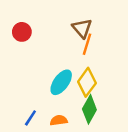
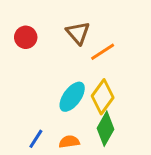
brown triangle: (82, 28) -> (78, 33), moved
orange line: (87, 44) -> (103, 52), turned 40

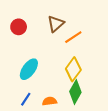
brown triangle: (78, 33) -> (56, 24), turned 30
cyan ellipse: (72, 97) -> (29, 69), moved

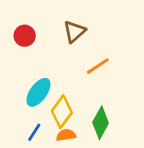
orange line: (73, 37) -> (98, 66), moved
yellow diamond: (73, 69) -> (62, 112), moved

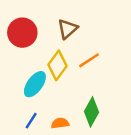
red circle: (25, 36) -> (22, 33), size x1.5
yellow diamond: (62, 112) -> (58, 65), moved

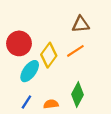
brown triangle: (68, 29) -> (81, 24), moved, turned 36
red circle: (22, 33) -> (19, 43), moved

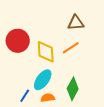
yellow diamond: (49, 55) -> (46, 52), turned -40
cyan ellipse: (30, 71) -> (43, 80), moved

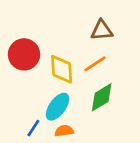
green diamond: (73, 89) -> (102, 97), moved, turned 30

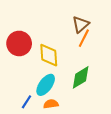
brown triangle: (102, 30) -> (81, 24), turned -36
orange line: (95, 64) -> (84, 38), moved, turned -30

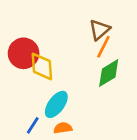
yellow diamond: (49, 55) -> (42, 66), moved
green diamond: (81, 77) -> (109, 73), moved

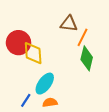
brown triangle: (100, 30) -> (69, 24), moved, turned 48
green diamond: (109, 73) -> (87, 58), turned -45

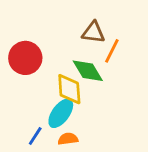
yellow diamond: (33, 53) -> (69, 89), moved
green diamond: (87, 58) -> (88, 71), moved, turned -45

